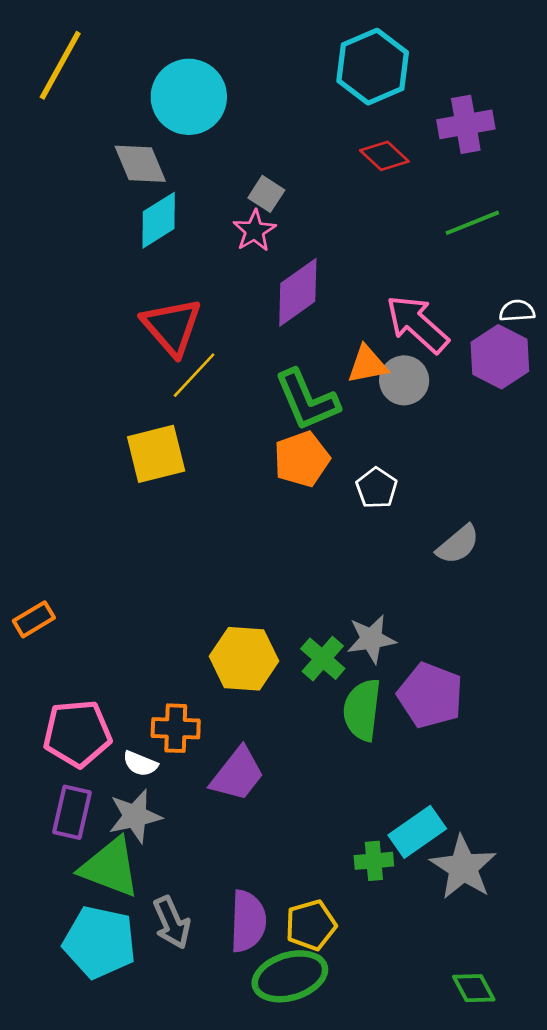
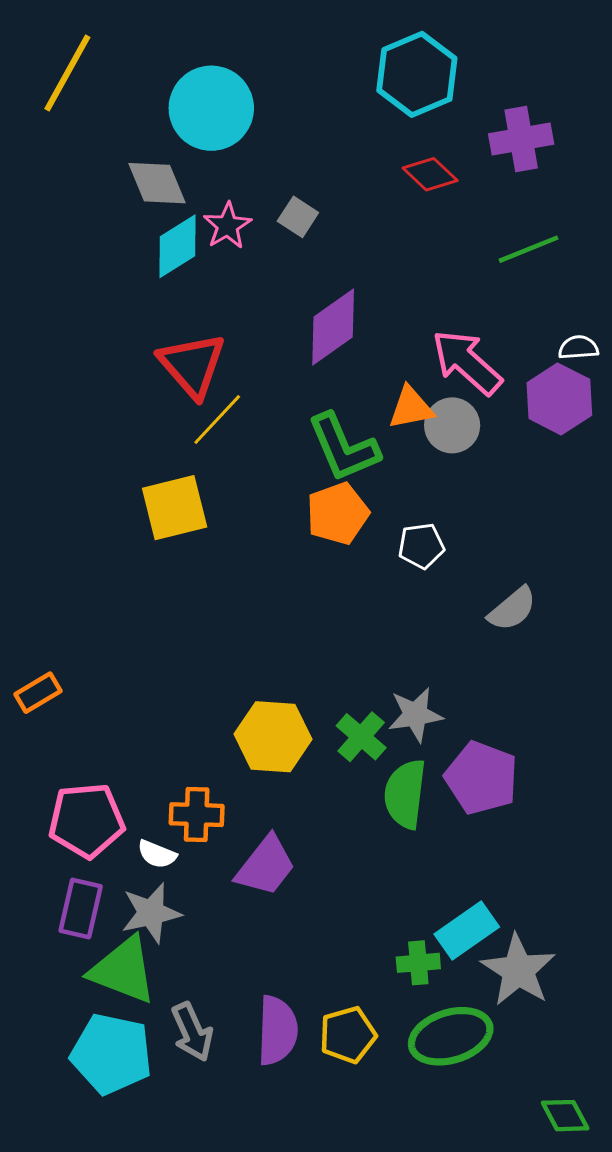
pink star: (254, 231) -> (227, 226), moved
white pentagon: (377, 488) -> (421, 546), turned 30
green ellipse: (290, 976) -> (451, 1036), moved
green diamond: (474, 988) -> (565, 1116), moved

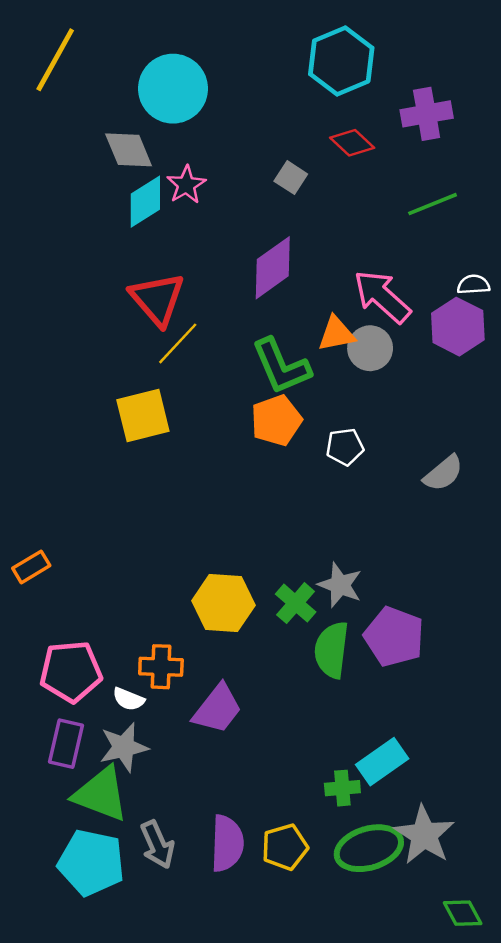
gray square: (298, 217) -> (291, 178), moved
gray semicircle: (512, 609) -> (443, 473), moved
gray star: (415, 715) -> (340, 585), turned 30
gray star: (518, 970) -> (424, 835), moved

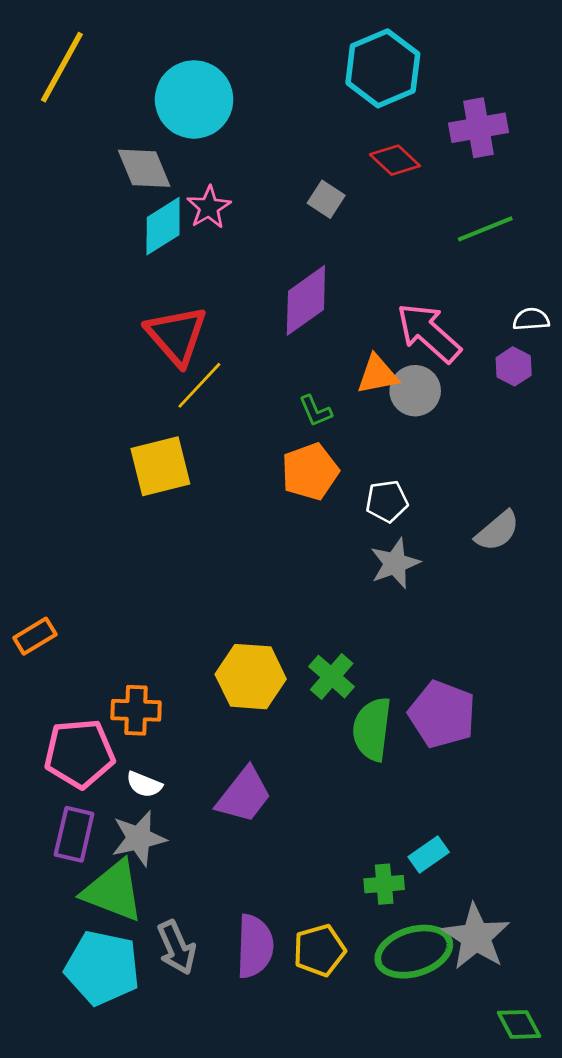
purple hexagon: (458, 327) -> (514, 366), size x0.6
green L-shape: (281, 366) -> (315, 411), size x0.5
gray star: (340, 585) -> (395, 563), moved, turned 30
orange cross: (161, 667) -> (136, 710), moved
cyan rectangle: (382, 762) -> (429, 855), size x0.7

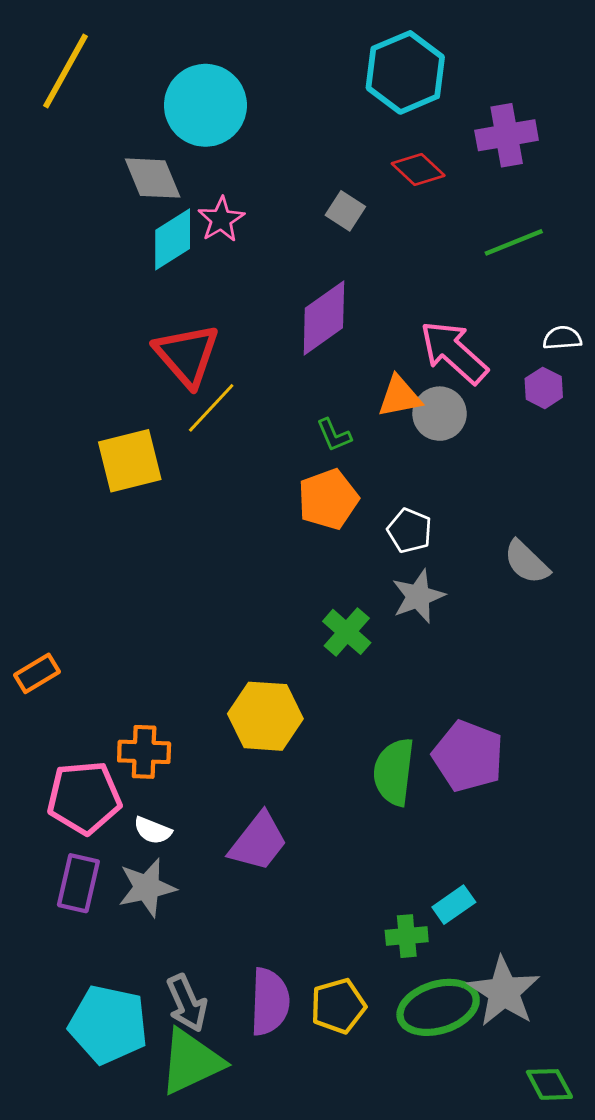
yellow square: (160, 466) -> (130, 461), moved
white pentagon: (387, 501) -> (410, 531), turned 30
gray semicircle: (497, 531) -> (527, 562), turned 84
green cross: (332, 677) -> (347, 632), moved
green triangle: (113, 891) -> (191, 1062), moved, turned -46

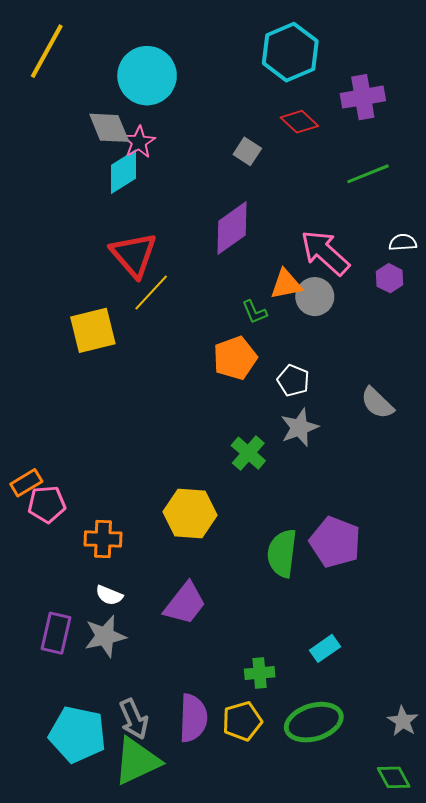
pink star: (221, 219) -> (139, 142), moved
green L-shape: (334, 435) -> (254, 312), moved
pink pentagon: (84, 798) -> (47, 504), moved, size x0.7
green cross: (407, 936) -> (260, 673), moved
gray star: (504, 992) -> (403, 721), moved, size x0.6

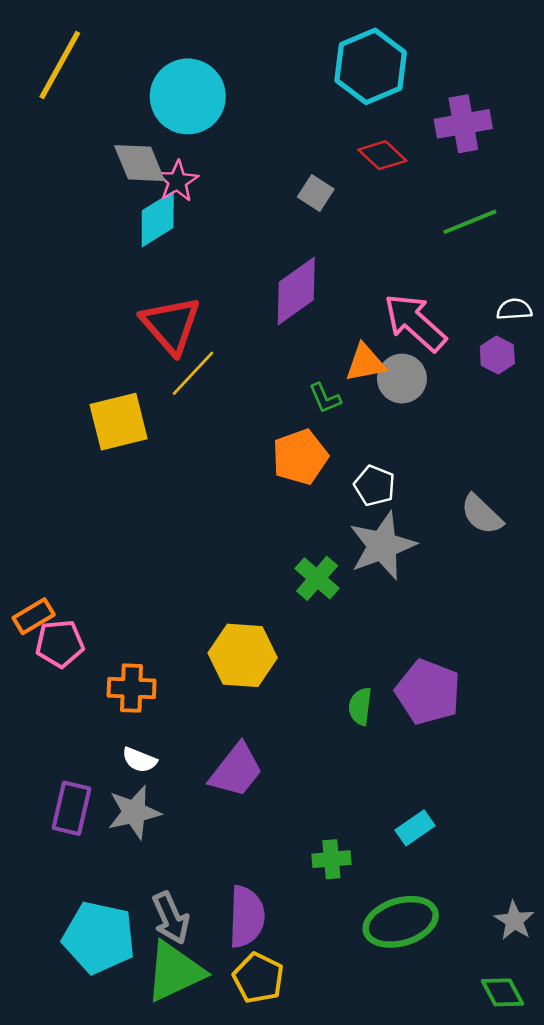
gray star: (299, 428) -> (382, 546), size x1.4
green semicircle: (282, 553) -> (360, 706), size x0.6
yellow pentagon: (242, 721) -> (258, 978), moved, turned -30

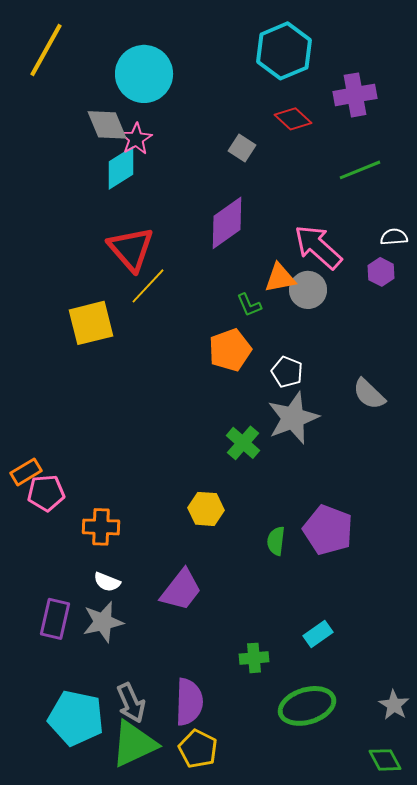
yellow hexagon: (243, 655) -> (206, 509), moved, size x0.7

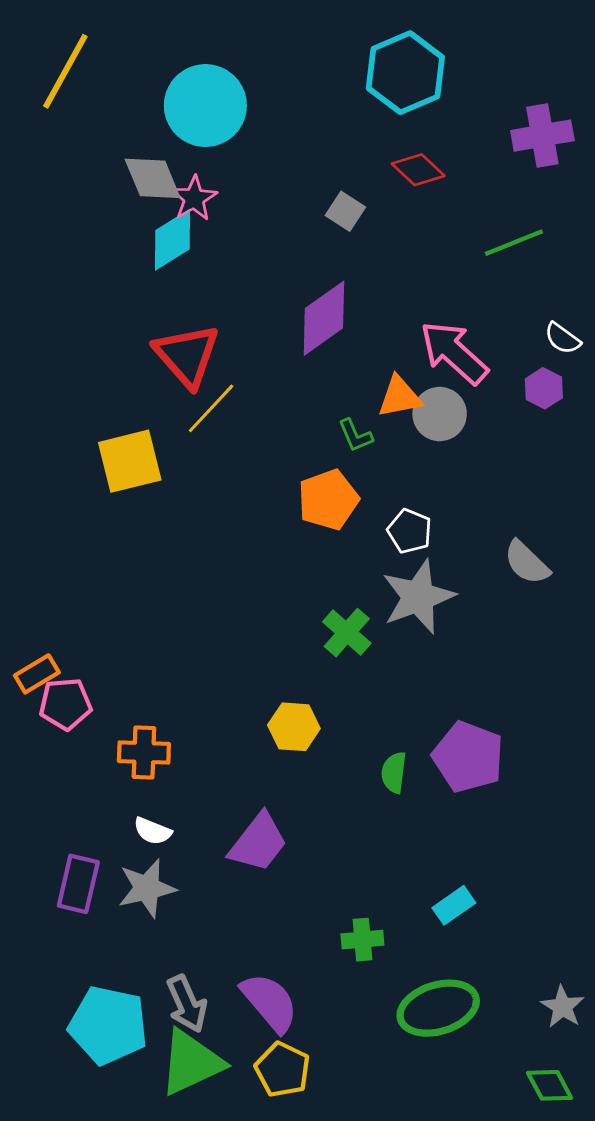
purple cross: (355, 95) -> (542, 136), moved
white semicircle: (394, 237) -> (562, 338), turned -140
purple semicircle: (189, 702) -> (270, 1002), turned -42

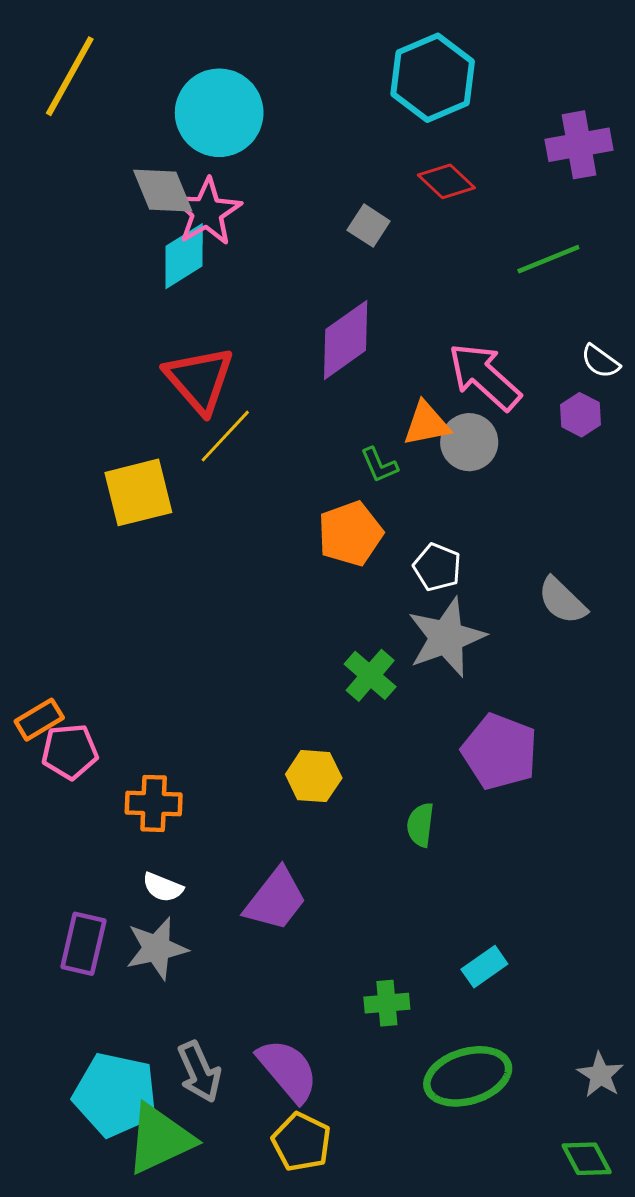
pink star: (194, 198) -> (207, 212), size x1.4
purple pentagon: (468, 757) -> (500, 752), moved
green triangle: (191, 1062) -> (160, 1139), moved

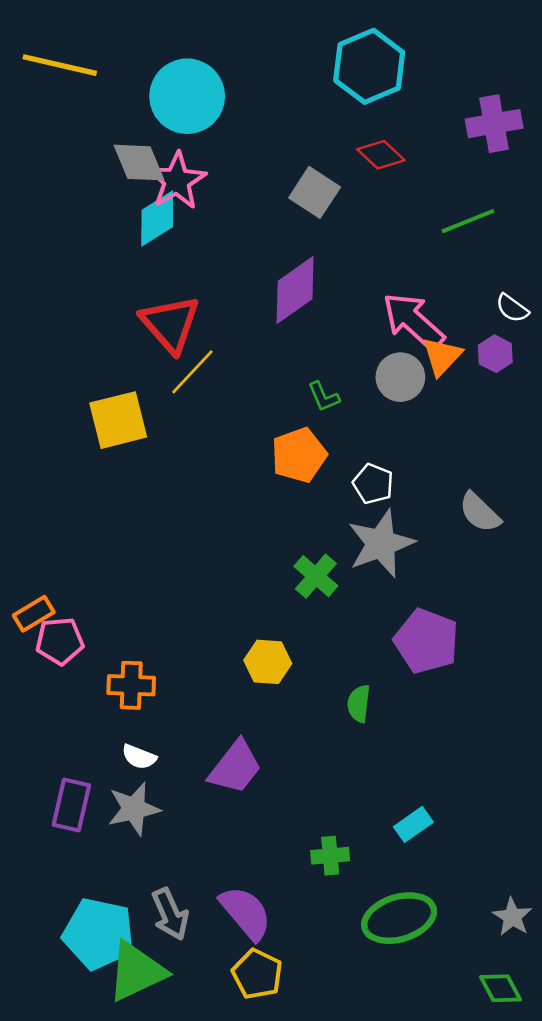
yellow line: (70, 76) -> (60, 65), turned 74
gray square: (369, 226) -> (315, 192), size x1.4
orange triangle: (427, 424) -> (442, 356), moved, turned -36

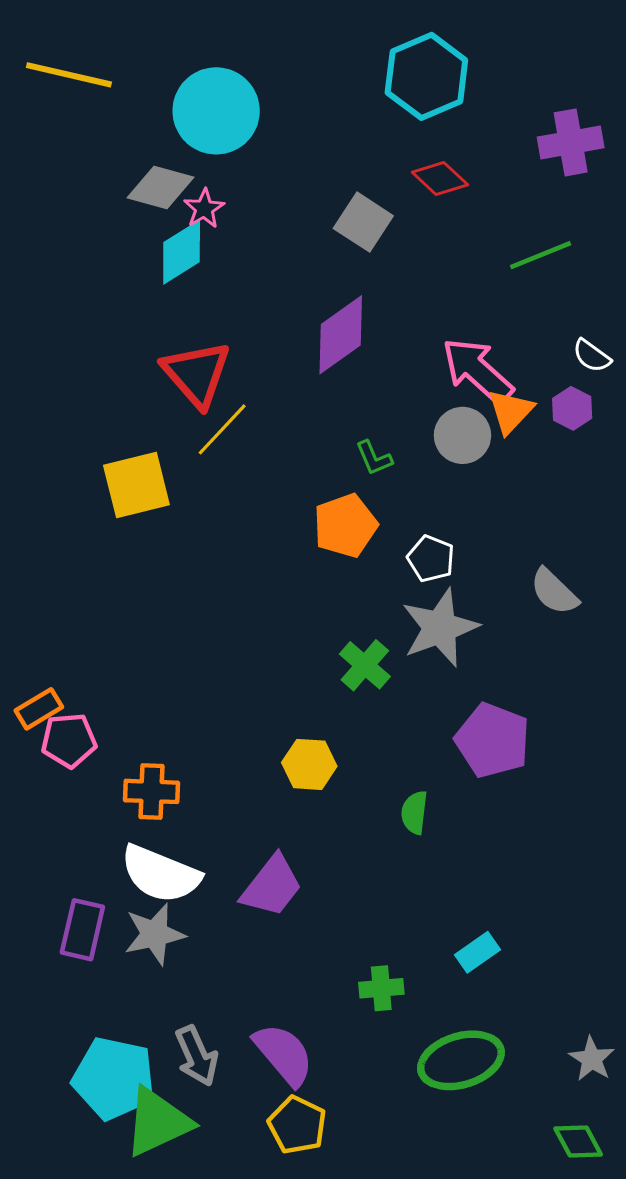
gray diamond: (139, 163) -> (161, 188), turned -52
pink star: (177, 181) -> (204, 209), size x0.6
white semicircle: (139, 757) -> (161, 874), size x2.0

